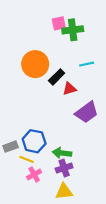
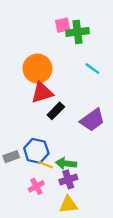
cyan line: (87, 64) -> (92, 69), turned 48
black rectangle: (57, 77) -> (56, 111), moved
red triangle: (69, 89) -> (42, 93), moved, size x1.5
yellow line: (27, 159) -> (45, 165), moved

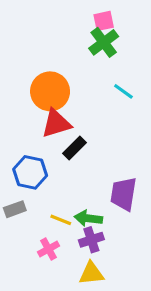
pink square: (63, 25) -> (104, 21), moved
green cross: (77, 32) -> (104, 42), turned -30
purple trapezoid: (92, 120) -> (123, 194), moved, turned 135
blue hexagon: (36, 151) -> (30, 172), moved

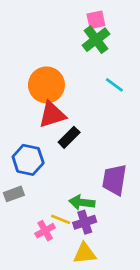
yellow line: (61, 220) -> (61, 219), moved

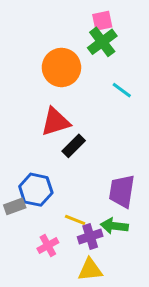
orange circle: (46, 85) -> (61, 67), moved
blue hexagon: (28, 160) -> (36, 190), moved
green arrow: (82, 202) -> (114, 226), moved
yellow line: (61, 219) -> (75, 220), moved

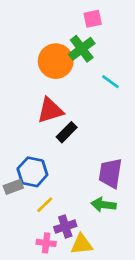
green cross: (102, 42) -> (82, 49), moved
yellow line: (75, 220) -> (45, 205), moved, turned -66
purple cross: (90, 236) -> (65, 227), moved
pink cross: (48, 246) -> (46, 243), moved, turned 36

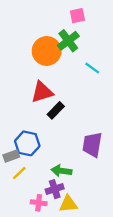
yellow line: (45, 205) -> (19, 173), moved
green arrow: (104, 205) -> (61, 171), moved

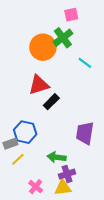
purple cross: (55, 189) -> (67, 174), moved
pink cross: (39, 203) -> (36, 187), turned 32

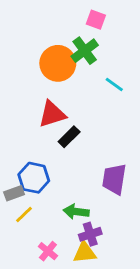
pink square: (71, 15) -> (96, 20), turned 32

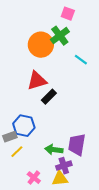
purple trapezoid: (114, 179) -> (77, 145), moved

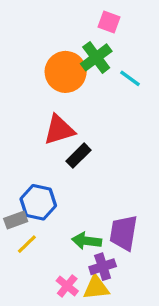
cyan line: (81, 60) -> (130, 78), moved
pink cross: (34, 178) -> (67, 286), moved

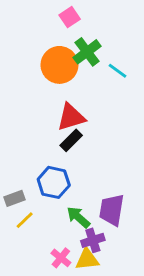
pink square: (109, 22) -> (70, 17), moved, turned 36
red triangle: (59, 130) -> (71, 117), moved
blue hexagon: (38, 202) -> (54, 182), moved
green arrow: (87, 241) -> (78, 217), turned 35

